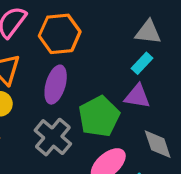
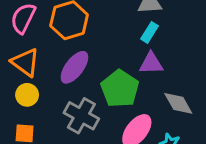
purple ellipse: (56, 85) -> (74, 67), turned 32

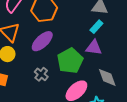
gray cross: (81, 116) -> (41, 74), size x0.6

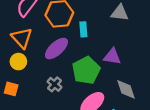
cyan rectangle: (96, 27) -> (83, 29), moved, turned -48

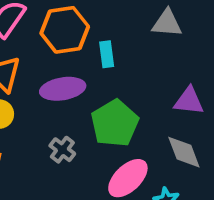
purple ellipse: (56, 48) -> (63, 89), turned 35
purple triangle: (112, 57) -> (189, 101), moved

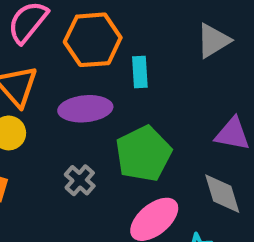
gray triangle: (167, 23) -> (213, 41), turned -40

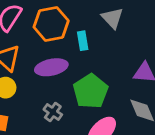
gray triangle: (213, 41) -> (112, 18), moved, turned -35

